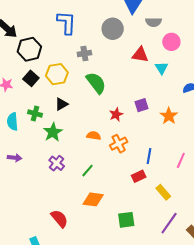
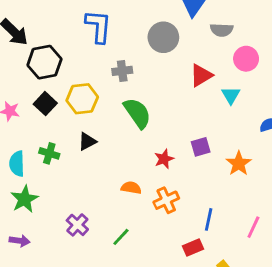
red triangle: (140, 55) -> (201, 75), turned -42
green star: (53, 132) -> (24, 199), moved
purple arrow: (15, 158) -> (20, 241), moved

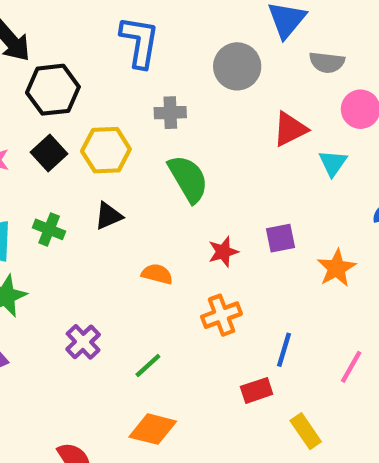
orange semicircle: (131, 188) -> (157, 274), moved

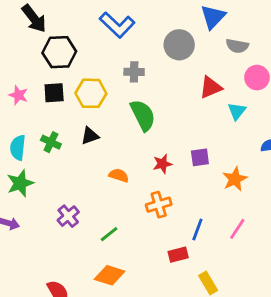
blue L-shape: (140, 42) -> (117, 25), turned 120
black square: (49, 153) -> (54, 93), turned 35
pink line: (351, 367) -> (237, 229), moved

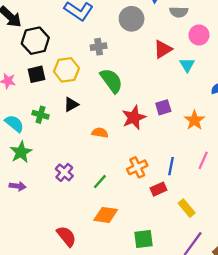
cyan semicircle: (18, 148) -> (14, 124), turned 132
red star: (162, 164) -> (134, 118), size x1.5
orange cross: (159, 205) -> (137, 167), moved

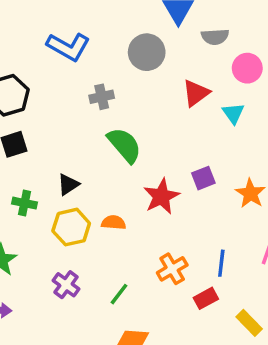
yellow hexagon: (66, 70) -> (71, 227), moved

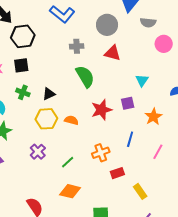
red triangle: (196, 93) -> (113, 53), moved, turned 42
cyan triangle: (233, 113) -> (142, 80), moved
green cross: (25, 203) -> (23, 92), moved
blue line: (221, 263) -> (130, 139), moved

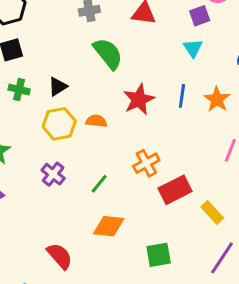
purple square: (128, 103) -> (200, 16), moved
blue line: (130, 139) -> (182, 96), moved
red rectangle: (117, 173) -> (175, 190), size x1.5

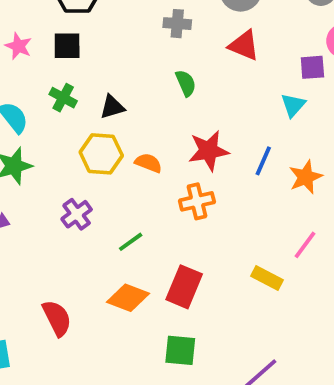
green semicircle: (108, 54) -> (186, 83), size x0.6
orange cross: (146, 163) -> (197, 201), moved
red rectangle: (175, 190) -> (184, 287), moved, turned -56
yellow rectangle: (212, 213) -> (267, 278), moved, turned -35

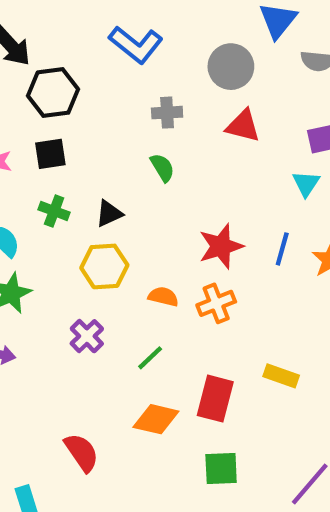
green semicircle: (186, 83) -> (162, 168), moved
orange semicircle: (148, 163) -> (163, 297), moved
yellow rectangle: (267, 278) -> (281, 376), moved

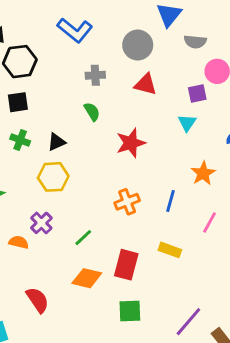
red star: (221, 246) -> (131, 143), moved
blue line: (282, 249) -> (171, 201), moved
orange semicircle: (163, 297) -> (19, 242), moved

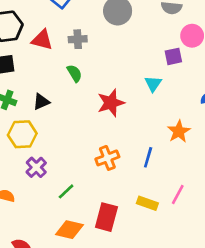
red triangle: (146, 84) -> (42, 40), moved
cyan triangle: (187, 123) -> (153, 84), moved
yellow hexagon: (53, 177) -> (22, 134), moved
pink line: (209, 222) -> (178, 195), moved
purple cross: (41, 223) -> (36, 167), moved

